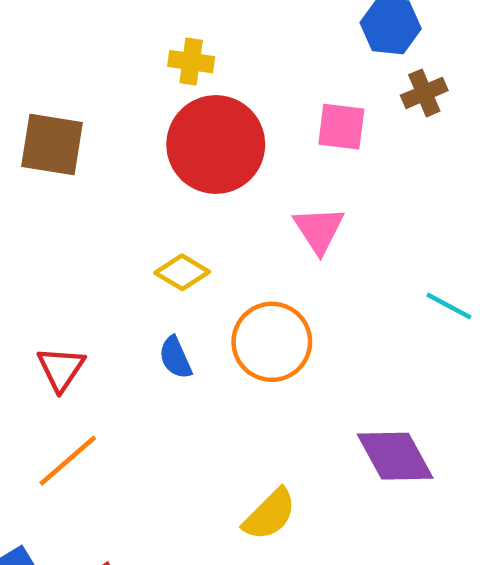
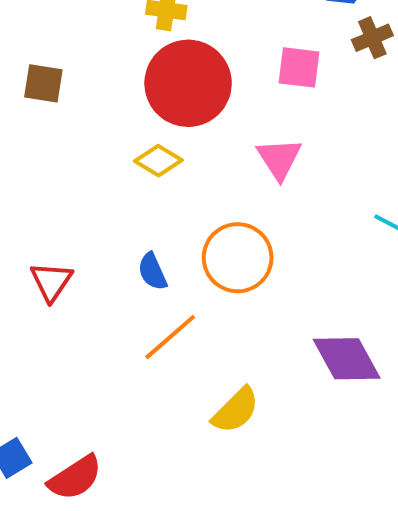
brown square: (52, 145) -> (43, 83), size x0.7
yellow diamond: (182, 272) -> (158, 161), moved
orange line: (68, 461) -> (170, 337), moved

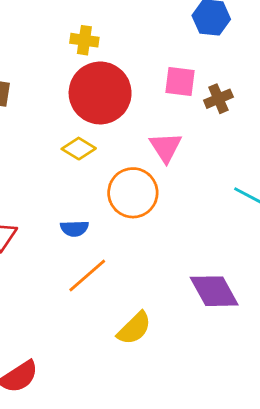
brown cross: (372, 38) -> (218, 99), moved
orange circle: (238, 258) -> (133, 193), moved
blue semicircle: (152, 272) -> (74, 228), turned -68

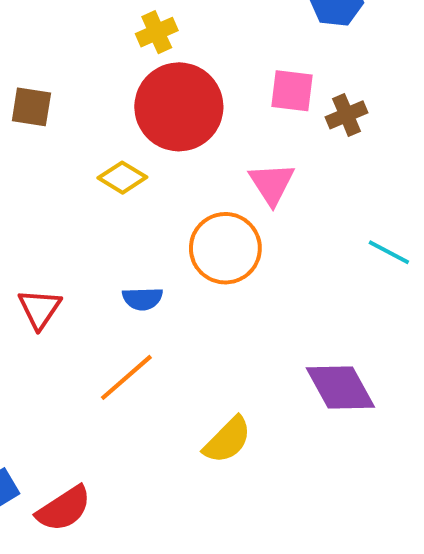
yellow cross: (84, 40) -> (157, 32), turned -32
yellow diamond: (79, 149) -> (122, 178), moved
orange line: (87, 275) -> (126, 377), moved

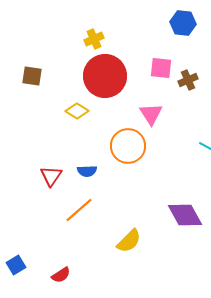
red triangle: (40, 309) -> (51, 176), moved
red semicircle: (64, 509) -> (61, 275), moved, size x0.7

